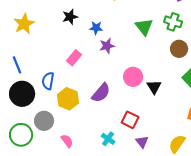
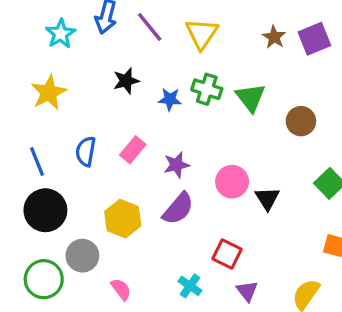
green cross: (173, 22) -> (207, 89), moved
purple star: (107, 46) -> (177, 165), moved
brown circle: (179, 49) -> (301, 121), moved
blue semicircle: (48, 81) -> (86, 151), moved

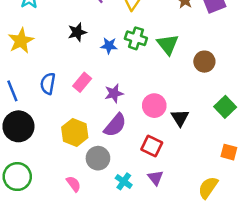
red square: (227, 254) -> (152, 146), moved
gray circle: (82, 256) -> (98, 158), moved
purple triangle: (247, 291) -> (155, 178), moved

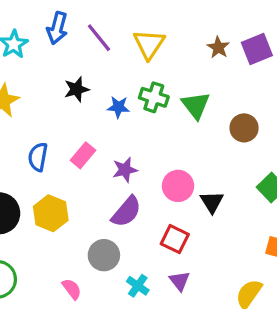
yellow hexagon: (75, 132) -> (51, 213), moved

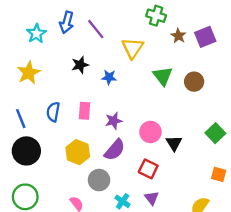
yellow triangle: (149, 44) -> (133, 48), moved
green cross: (154, 97) -> (156, 16), moved
brown circle: (244, 128) -> (194, 82), moved
pink rectangle: (83, 155) -> (84, 111), turned -36
yellow hexagon: (51, 213) -> (78, 152), moved

